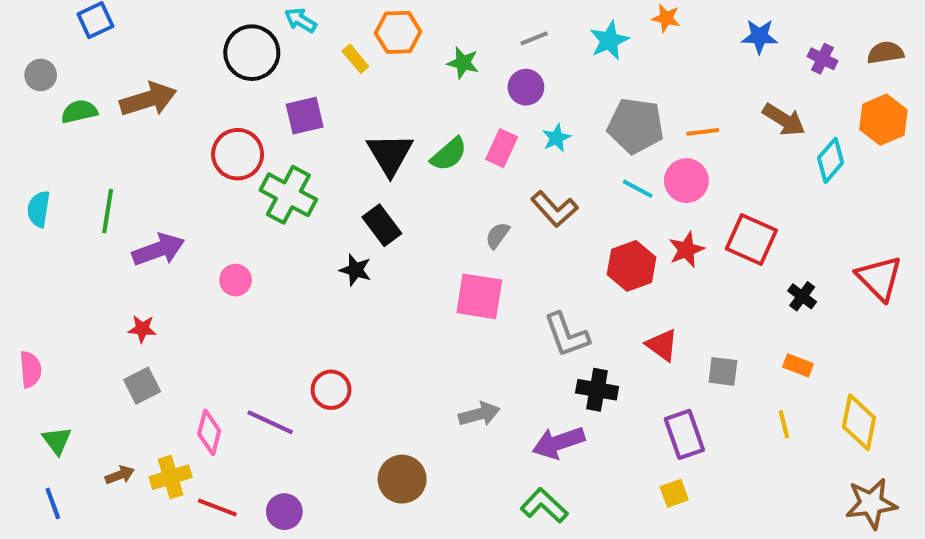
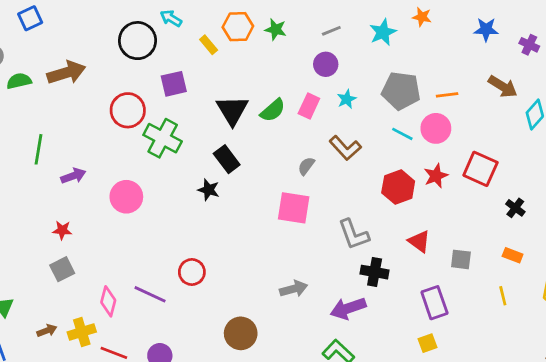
green star: (463, 63) -> (276, 29), moved
purple arrow: (158, 250) -> (73, 176), size x0.7
pink circle: (236, 280) -> (126, 197), size x1.5

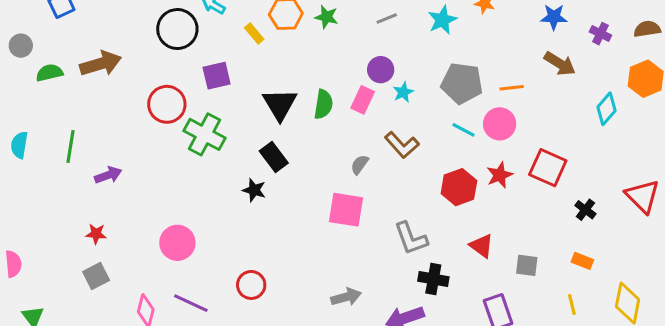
purple circle: (326, 64) -> (381, 70), moved
brown arrow: (503, 87) -> (560, 64), moved
green semicircle: (273, 110) -> (323, 104), turned -40
pink circle: (126, 197) -> (177, 243), moved
red circle: (192, 272) -> (251, 285), moved

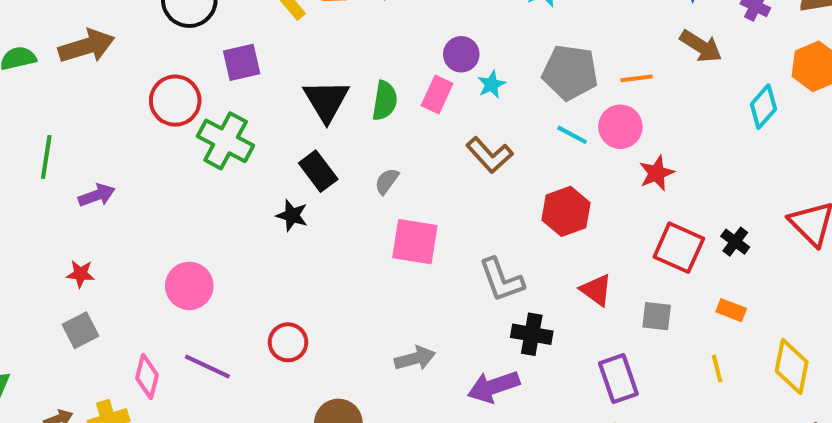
gray semicircle: (360, 165) -> (387, 181), moved
red square: (548, 168) -> (679, 248), moved
red star: (500, 175) -> (657, 173), moved

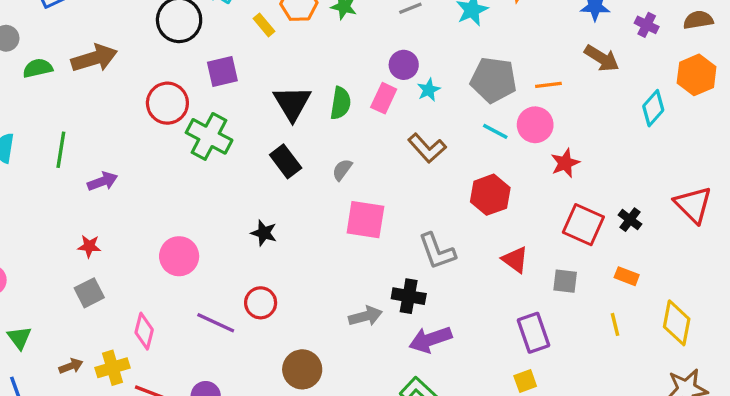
black star: (292, 215) -> (264, 233), moved
black cross: (532, 334) -> (409, 296), moved
purple line: (207, 366) -> (216, 323), moved

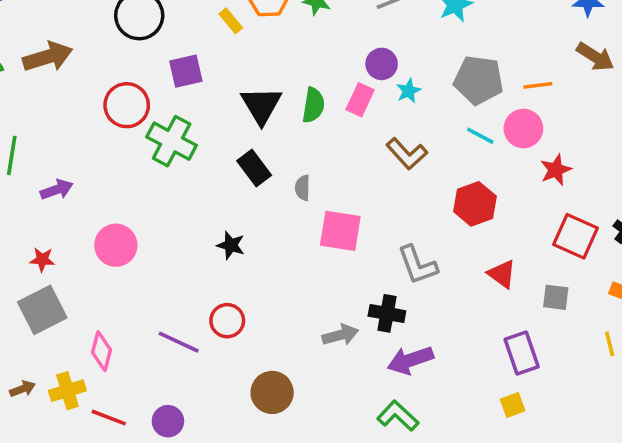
gray semicircle: (342, 170) -> (303, 188), moved, turned -35
pink circle: (179, 256) -> (116, 245), moved
gray square: (89, 293) -> (42, 310), size x1.5

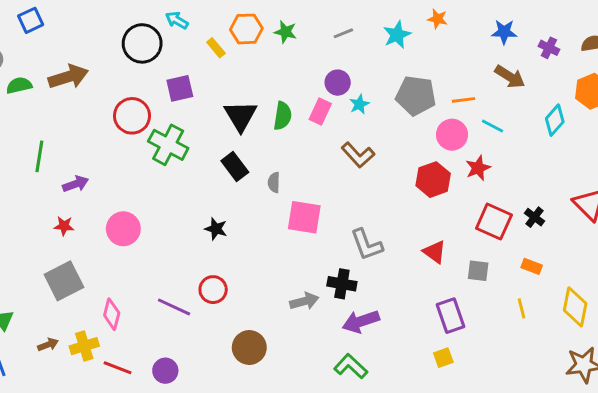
cyan line: (480, 136) -> (493, 126), moved
red hexagon: (475, 204) -> (433, 180), moved
red star: (42, 260) -> (64, 226), moved

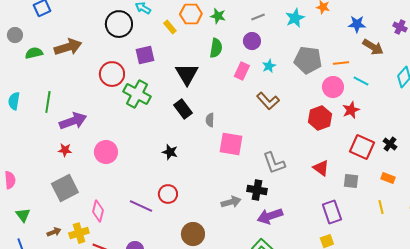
blue star: (504, 32) -> (357, 24), moved
purple circle: (338, 83) -> (252, 41), moved
green semicircle: (283, 116) -> (216, 48), moved
purple arrow: (76, 184) -> (73, 121), size x1.5

